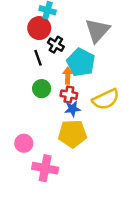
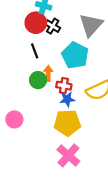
black cross: (56, 45) -> (53, 26), moved
orange arrow: (68, 76) -> (48, 73), moved
pink circle: (24, 143) -> (14, 119), moved
pink cross: (45, 168) -> (68, 155), moved, turned 30

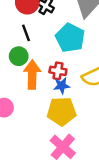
orange arrow: (48, 73) -> (32, 75), moved, size x1.6
green circle: (38, 80) -> (19, 56), moved

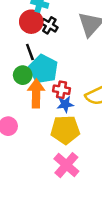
cyan pentagon: (70, 38) -> (43, 69), moved

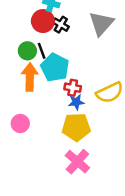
green circle: (23, 75) -> (27, 51), moved
orange arrow: (36, 93) -> (30, 77), moved

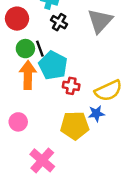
red circle: (43, 21) -> (17, 19), moved
blue star: (76, 102) -> (96, 113), moved
pink cross: (77, 162) -> (42, 160), moved

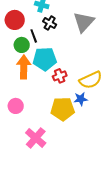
black line: (40, 49) -> (34, 36), moved
cyan pentagon: (53, 65) -> (45, 59), turned -30
red cross: (71, 86) -> (60, 76), turned -32

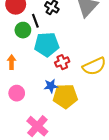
orange arrow: (24, 67) -> (12, 62), moved, size x0.6
blue star: (81, 99) -> (51, 86), moved

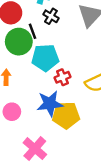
green circle: (23, 30) -> (19, 42), size x1.5
blue star: (51, 86) -> (50, 104), size x1.6

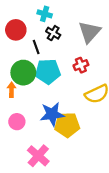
green circle: (19, 42) -> (23, 73), moved
red cross: (62, 77) -> (81, 65), moved

